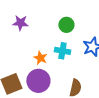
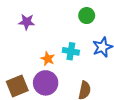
green circle: (66, 25) -> (87, 16), moved

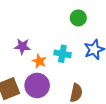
purple star: (27, 22) -> (22, 46), moved

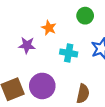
orange star: (39, 61) -> (49, 28), moved

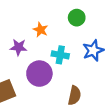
purple circle: (42, 86) -> (39, 74), moved

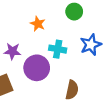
purple star: (19, 47) -> (12, 51), moved

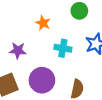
purple circle: (37, 68) -> (42, 80), moved

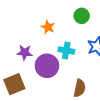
purple circle: (42, 80) -> (47, 66), moved

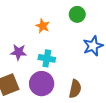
cyan cross: (66, 50) -> (47, 58), moved
purple circle: (47, 66) -> (42, 84), moved

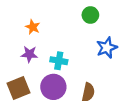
orange star: (43, 26) -> (33, 27), moved

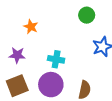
purple star: (29, 54) -> (17, 55), moved

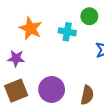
orange star: (31, 27) -> (31, 28), size x1.5
cyan cross: (56, 59) -> (67, 32), moved

